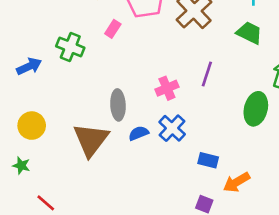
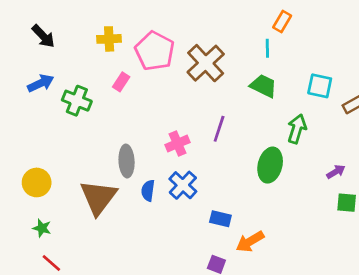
blue arrow: (29, 66) -> (41, 83), moved
blue semicircle: (139, 133) -> (148, 191), turned -60
green star: (21, 165) -> (42, 228), moved

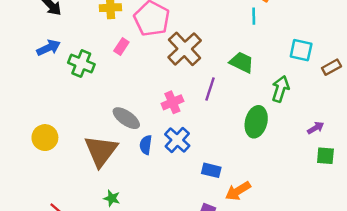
brown cross: (206, 63) -> (185, 49), moved
green trapezoid: (263, 86) -> (242, 62), moved
gray ellipse: (127, 161) -> (126, 118), turned -52
green star: (42, 228) -> (112, 198), moved

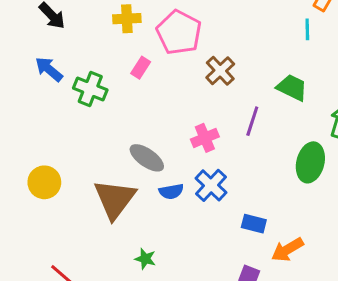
blue arrow: (49, 48) -> (49, 69), turned -115
brown cross: (185, 49) -> (220, 71), size x0.7
blue semicircle: (146, 145) -> (171, 191), turned -108
green star: (112, 198) -> (145, 259), moved

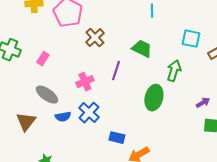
pink rectangle: (141, 68) -> (43, 59), moved
brown triangle: (115, 199) -> (26, 122), size x0.7

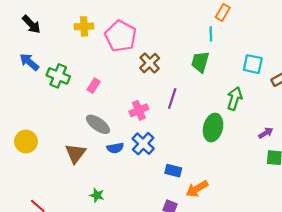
green trapezoid: (142, 49) -> (200, 62), moved, turned -100

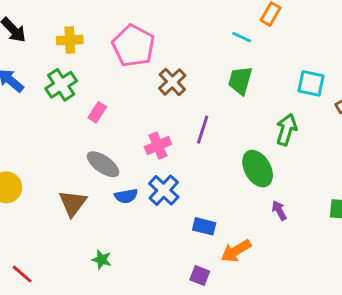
yellow cross: (84, 26) -> (70, 40), moved
cyan line: (211, 34) -> (242, 37), moved, turned -64
green cross: (58, 76) -> (61, 85), moved, turned 35
green ellipse: (213, 128) -> (258, 169), turned -44
purple arrow: (266, 133) -> (279, 210), moved, turned -88

